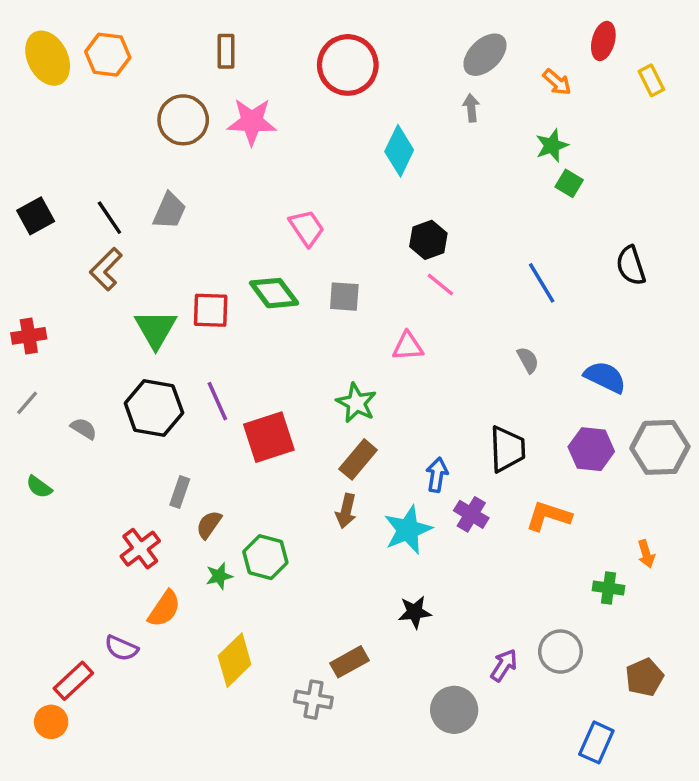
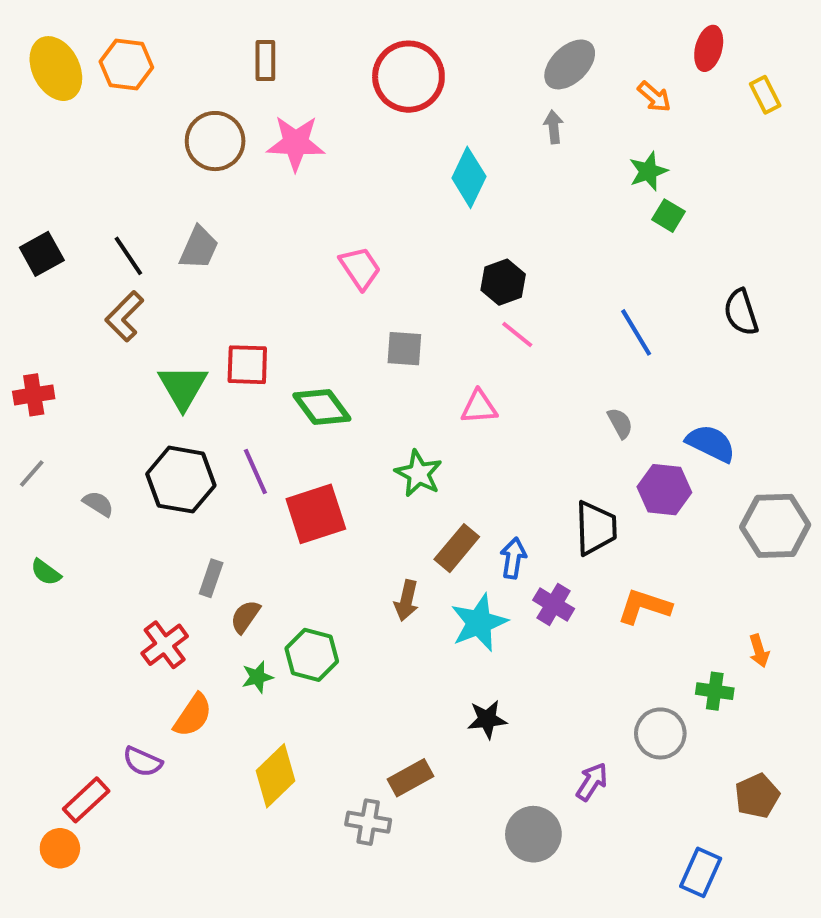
green diamond: (274, 293) -> (322, 407), moved
purple hexagon: (591, 449) -> (664, 490), moved
brown rectangle: (358, 459) -> (457, 548), moved
gray circle: (560, 652) -> (660, 733), moved

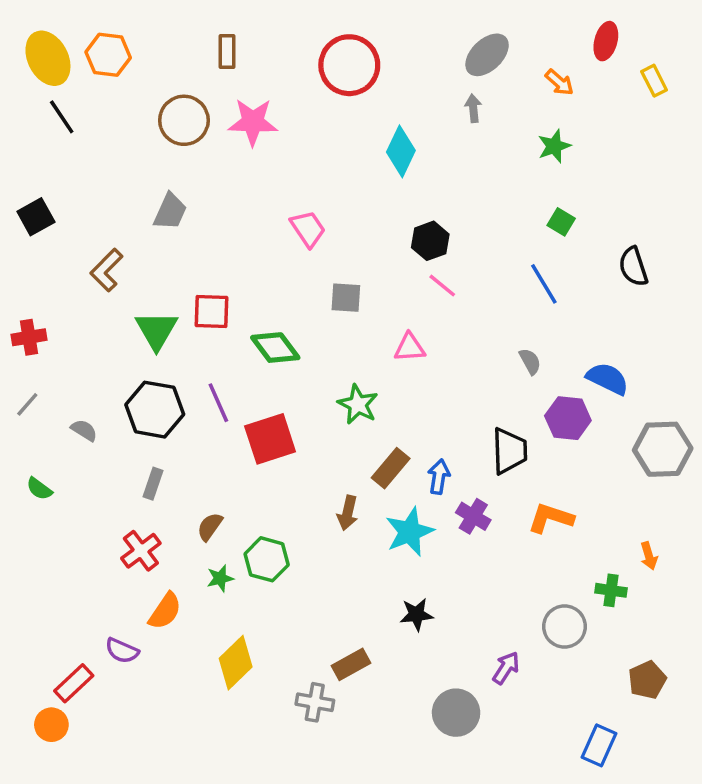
green square: (668, 216) -> (561, 222), moved
black line: (128, 256) -> (62, 117), moved
gray rectangle: (211, 578) -> (153, 484), moved

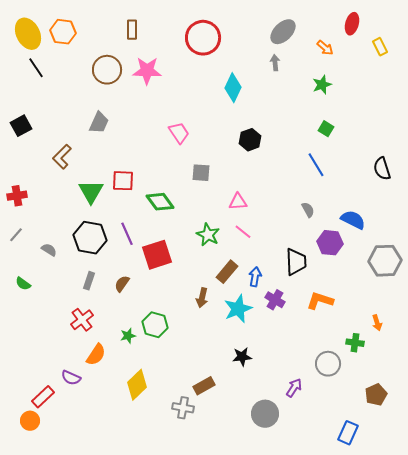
black semicircle: (633, 267) -> (382, 169), moved
pink line: (442, 286) -> (243, 232), moved
brown semicircle: (210, 527) -> (122, 284), moved

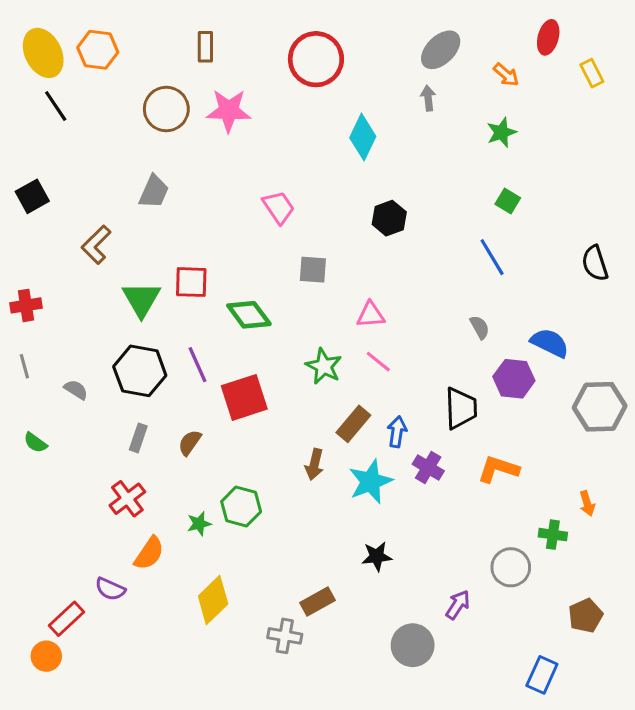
gray line: (16, 235) -> (24, 366), turned -56

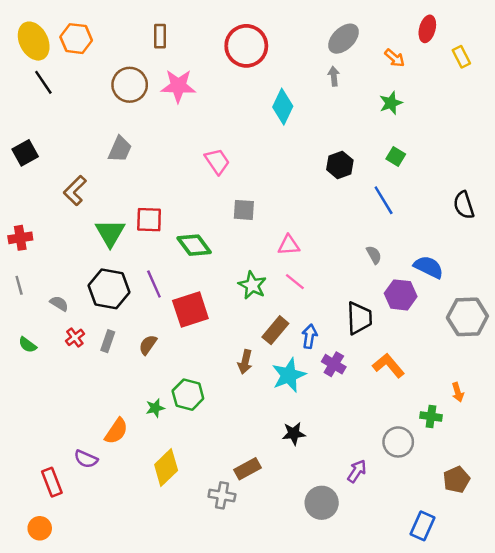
black hexagon: (389, 218) -> (340, 165), moved
orange L-shape: (498, 469) -> (388, 365), turned 32
red cross: (127, 499) -> (75, 337), moved, size x0.7
red rectangle: (67, 619) -> (52, 482), turned -68
orange circle: (46, 656) -> (40, 528), moved

